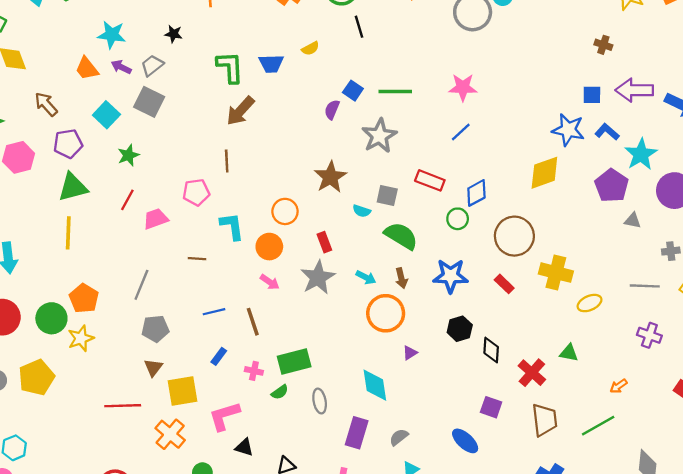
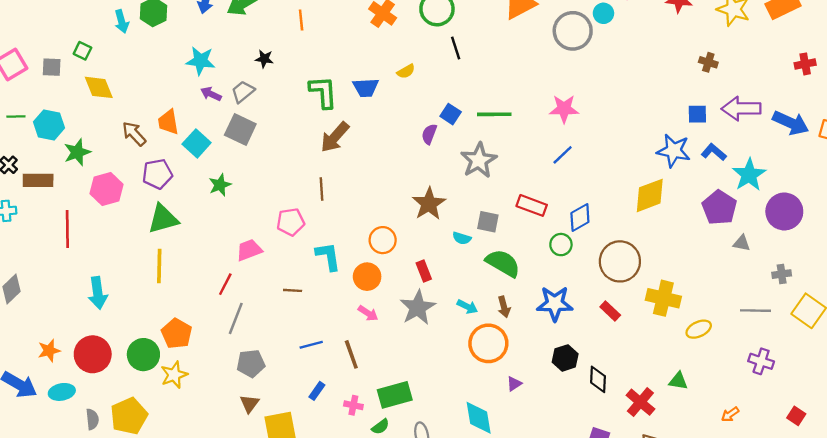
orange trapezoid: (87, 69) -> (168, 122), moved, turned 30
red line: (127, 200) -> (225, 284), moved

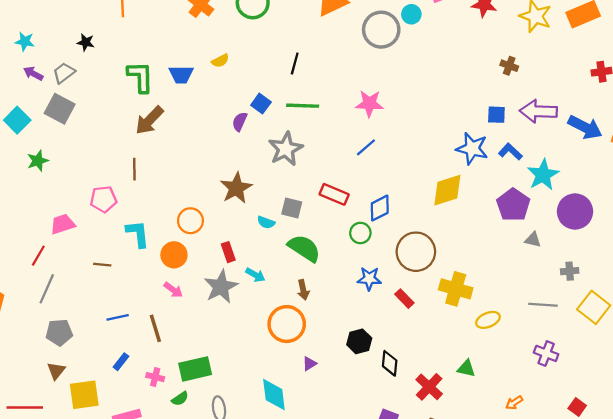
black line: (456, 48) -> (295, 63), moved, turned 30
cyan star: (201, 61) -> (25, 41), size x0.7
blue star: (555, 304) -> (369, 279), moved, size x0.7
cyan arrow: (467, 307) -> (255, 275), moved

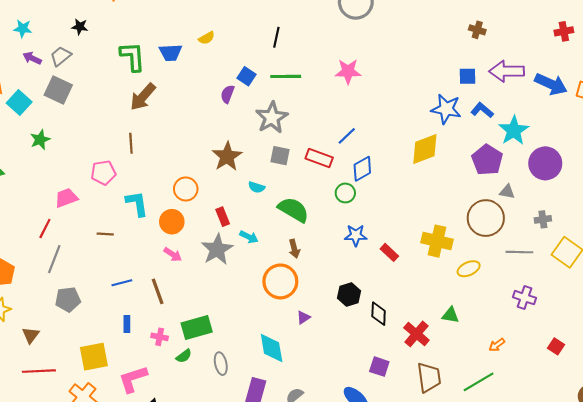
blue line: (366, 147) -> (347, 136), moved
gray square: (292, 208) -> (280, 156), moved
brown circle: (416, 252) -> (486, 218), moved
blue rectangle: (121, 362) -> (127, 324), turned -35
brown triangle: (56, 371) -> (31, 335), moved

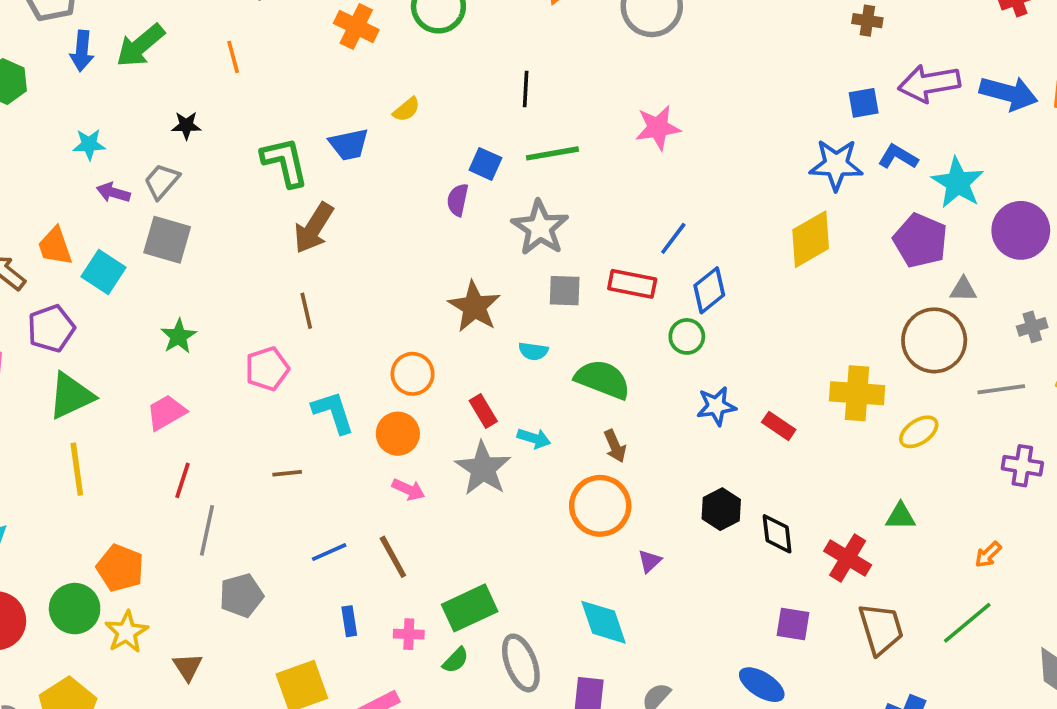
green star: (40, 140) -> (178, 336), moved
pink trapezoid: (66, 198) -> (166, 412), moved
gray ellipse: (221, 364) -> (521, 663), size x1.4

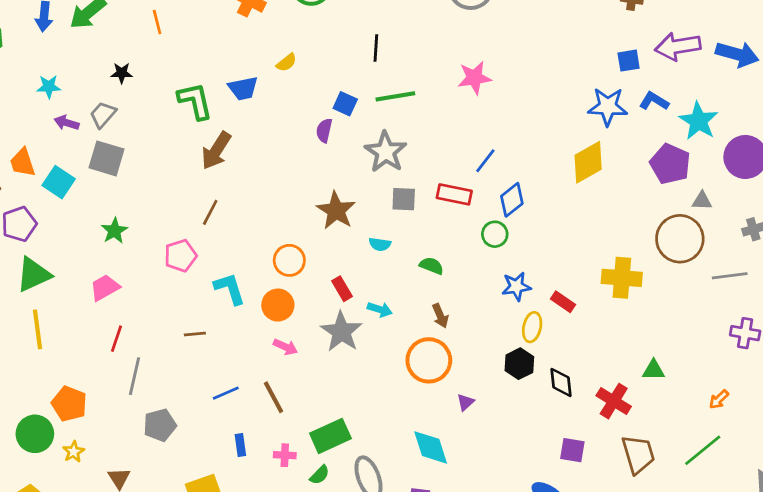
brown line: (306, 311) -> (210, 212), turned 40
green semicircle: (603, 379) -> (432, 266), size x0.6
yellow ellipse: (919, 432) -> (532, 327), moved, turned -44
yellow star: (126, 632) -> (74, 452), size x0.7

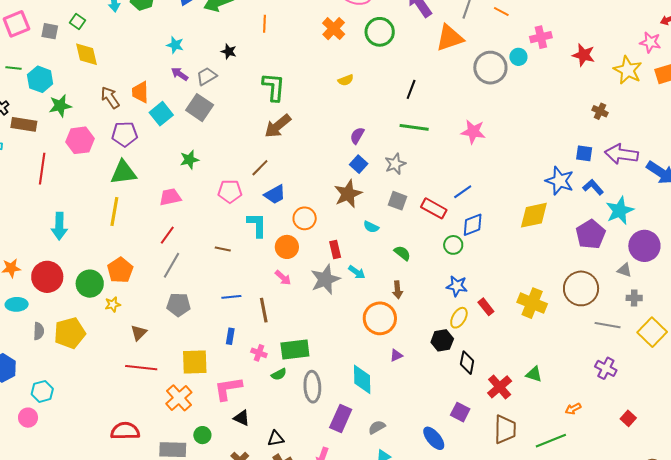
blue trapezoid: (243, 88) -> (275, 194), moved, turned -35
blue square: (345, 104) -> (359, 164), moved
gray star: (386, 152) -> (395, 164), size x0.7
gray triangle: (702, 201) -> (624, 270), moved

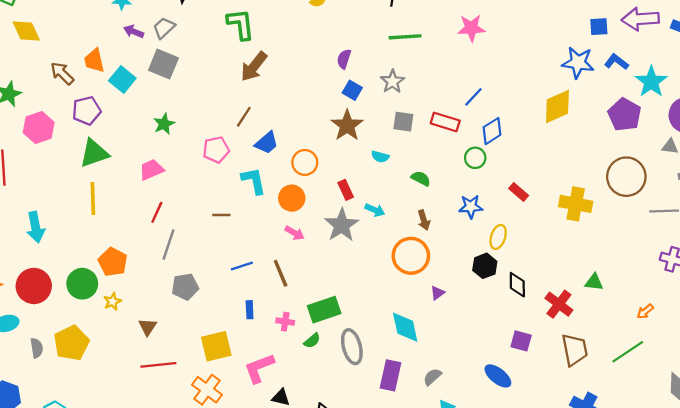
blue star: (457, 286) -> (471, 207), moved
red rectangle: (486, 307) -> (519, 192), moved

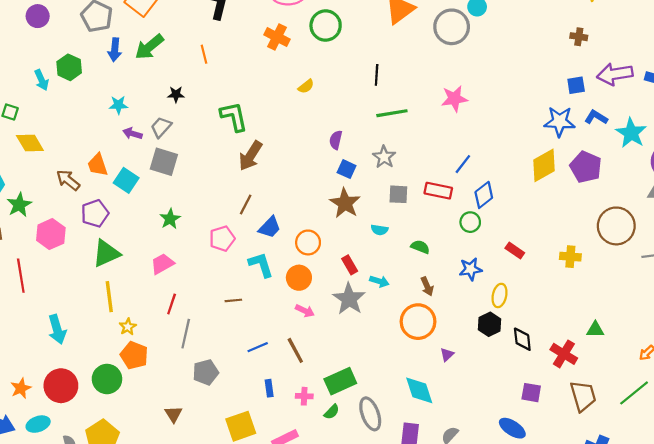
purple pentagon: (625, 115) -> (586, 167), moved
yellow cross: (576, 204) -> (570, 257), size x0.7
yellow star: (112, 301) -> (128, 327), moved

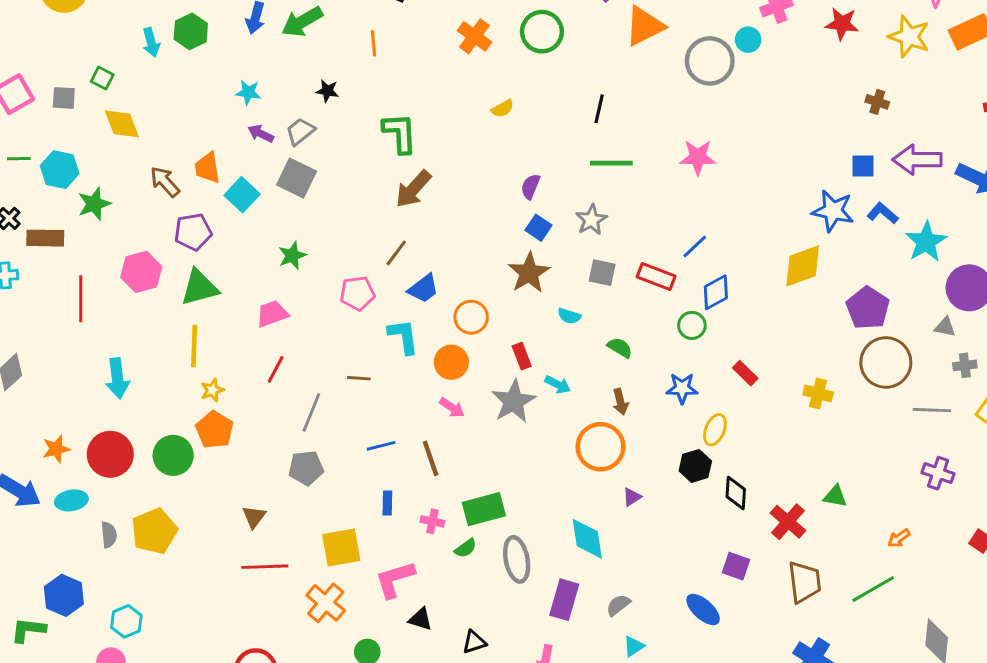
purple pentagon: (586, 167) -> (868, 308), moved
pink hexagon: (51, 234) -> (141, 272), moved
gray line: (186, 334) -> (311, 412), moved

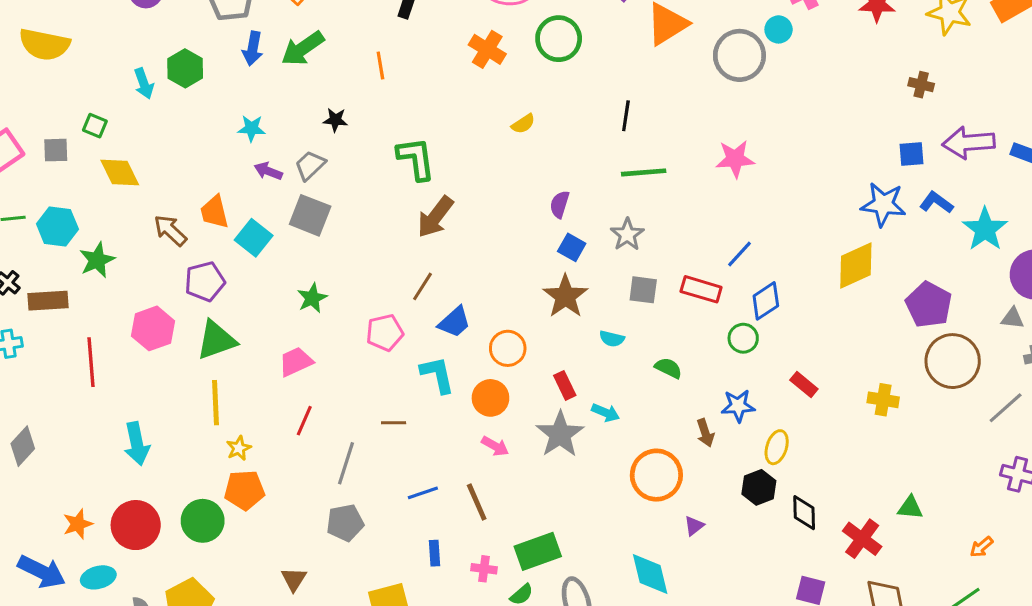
brown arrow: (620, 402) -> (705, 433), moved
gray line: (932, 410) -> (1006, 408), turned -39
orange pentagon: (215, 430) -> (244, 490), turned -30

